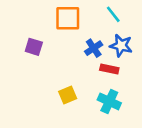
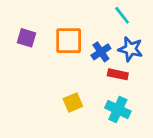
orange square: (68, 18) -> (69, 41), moved
purple square: (34, 47) -> (26, 38), moved

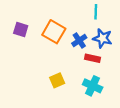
cyan line: (122, 15) -> (96, 12), turned 40
orange square: (69, 41) -> (54, 32), turned 30

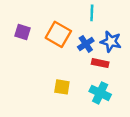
cyan line: (96, 12) -> (92, 13), moved
yellow square: (57, 80) -> (62, 87), turned 32

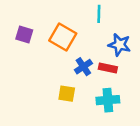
blue cross: (86, 44) -> (83, 67), moved
cyan cross: (100, 93) -> (108, 100), turned -30

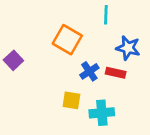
purple square: (24, 34) -> (13, 60), moved, turned 30
cyan cross: (108, 100) -> (102, 113), moved

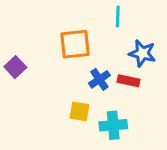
orange square: (67, 40) -> (75, 44), turned -36

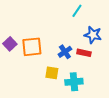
cyan line: (118, 17) -> (77, 11), turned 32
orange square: (75, 44) -> (32, 47), moved

